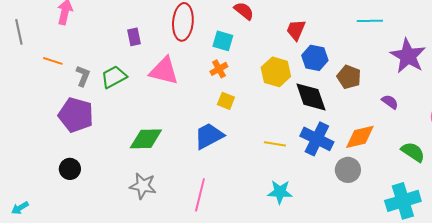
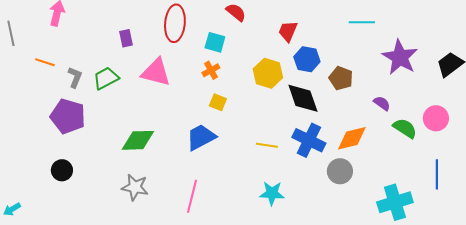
green semicircle: (413, 152) -> (405, 128), moved

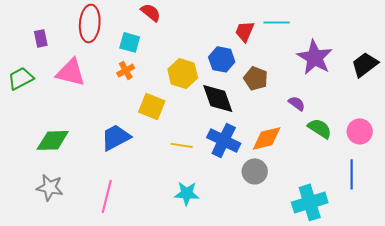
red trapezoid: (288, 31) -> (245, 31), moved
yellow square: (218, 102) -> (152, 106), moved, size x1.5
pink circle: (436, 118) -> (360, 131), moved

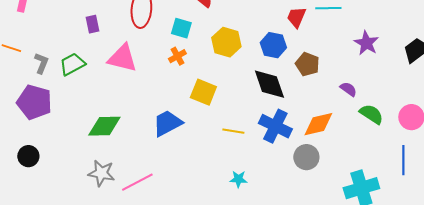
purple star: (315, 57) -> (366, 43), size x0.7
yellow hexagon: (183, 73) -> (226, 42), moved
cyan star: (187, 193) -> (238, 179), size x0.7
pink line: (107, 196) -> (137, 182), moved, turned 48

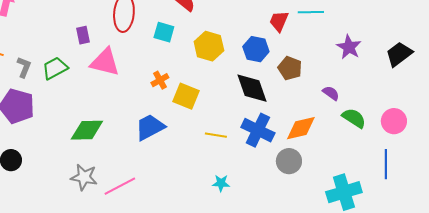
purple rectangle: (92, 24) -> (83, 35), moved
orange cross: (177, 56) -> (160, 80), moved

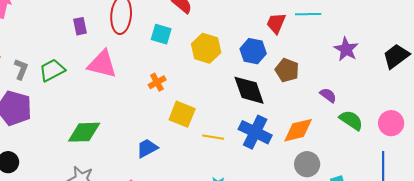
purple rectangle: (83, 35) -> (80, 26), moved
yellow square: (186, 96) -> (182, 114), moved
blue trapezoid: (150, 127) -> (147, 148), moved, size x0.7
gray circle: (289, 161) -> (307, 164), moved

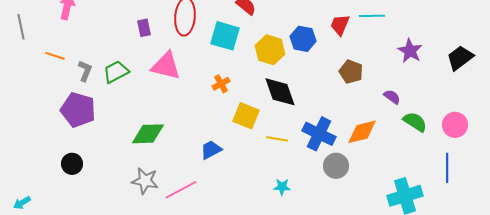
cyan square: (161, 34) -> (225, 36), size x1.4
blue hexagon: (253, 51) -> (303, 39), moved
black diamond: (249, 90) -> (280, 92), moved
gray circle: (307, 164) -> (336, 166), moved

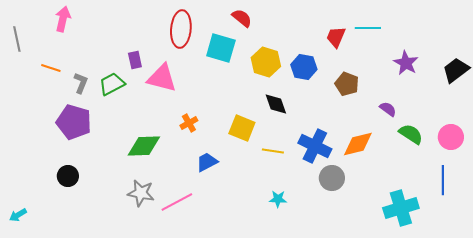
purple rectangle: (144, 28) -> (135, 60), moved
blue hexagon: (303, 39) -> (304, 67), moved
orange cross: (221, 84) -> (189, 123), moved
black diamond: (280, 92) -> (276, 104), size x0.7

